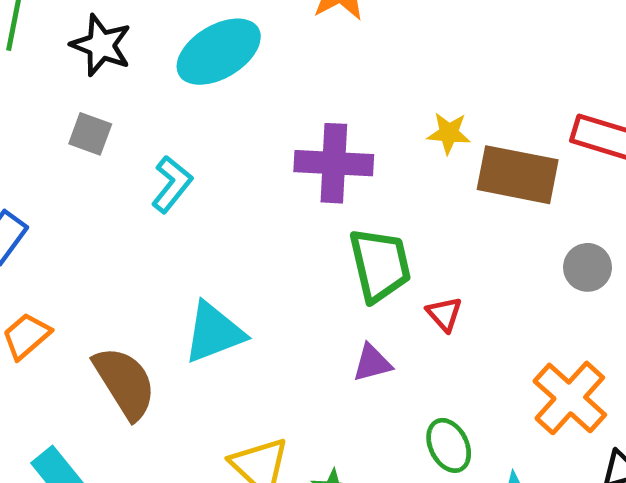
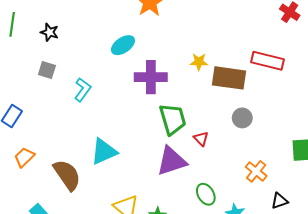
black star: (101, 45) -> (50, 32), size x0.7
cyan ellipse: (219, 52) -> (123, 45), moved, size x0.7
gray circle: (588, 267) -> (242, 118), moved
purple triangle: (372, 363) -> (172, 161), size x1.8
orange cross: (570, 398) -> (256, 171), size x0.7

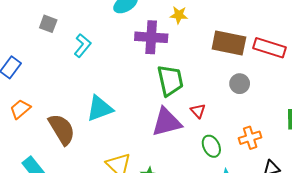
red rectangle: (267, 61) -> (269, 48), moved
yellow star: (199, 62) -> (179, 15), moved
red triangle: (201, 139) -> (198, 111), moved
orange cross: (256, 171) -> (250, 138), turned 30
green ellipse: (206, 194) -> (211, 146), moved

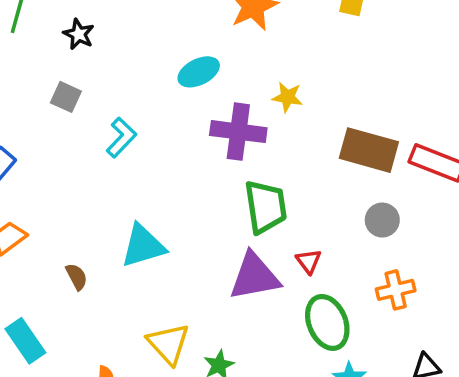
brown semicircle: (62, 129) -> (77, 277), size x0.5
orange cross: (250, 138) -> (396, 290), moved
green ellipse: (211, 146) -> (327, 322), size x1.4

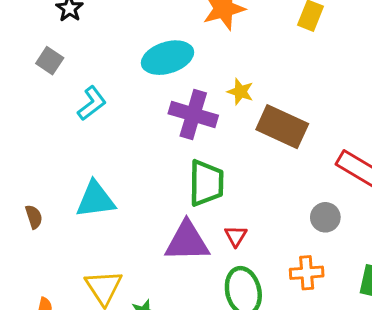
cyan ellipse: (199, 72) -> (167, 58), size x1.4
brown rectangle: (369, 150) -> (282, 127), moved
gray circle: (382, 220) -> (325, 217), moved

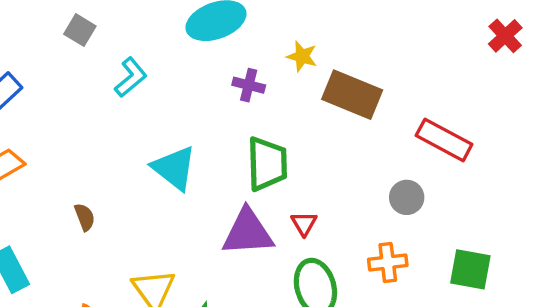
purple cross: (193, 114) -> (249, 85), size x0.6
cyan triangle: (95, 200) -> (174, 168), moved, turned 48
brown semicircle: (34, 217) -> (85, 217), moved

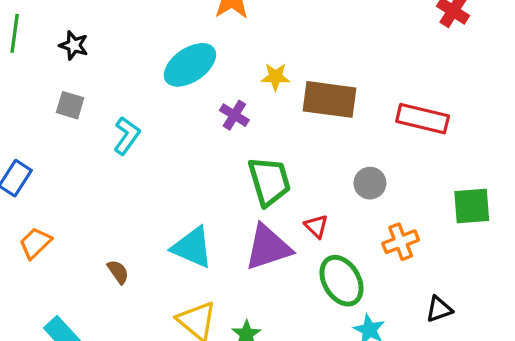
purple cross: (249, 85) -> (234, 115), turned 32
cyan triangle: (174, 168) -> (192, 247), moved
gray circle: (407, 197) -> (370, 183), moved
green square: (470, 269) -> (472, 206), moved

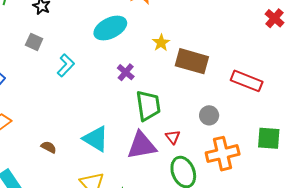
yellow star: (275, 77) -> (161, 43), turned 30
purple cross: (234, 115) -> (126, 72), moved
orange cross: (401, 242) -> (223, 154), size x1.5
brown semicircle: (118, 272) -> (49, 147), turned -35

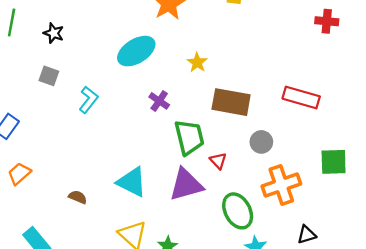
red cross: (274, 18) -> (327, 21), turned -30
brown rectangle: (192, 61) -> (231, 102), moved
red triangle: (173, 137) -> (218, 161), moved

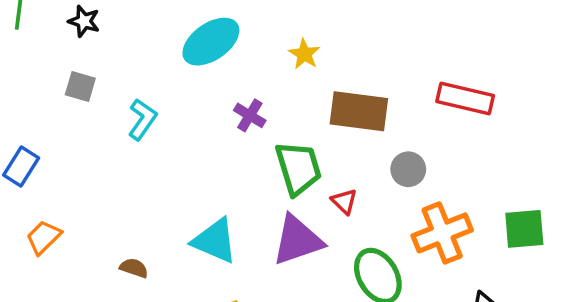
green square: (334, 162) -> (524, 229), moved

